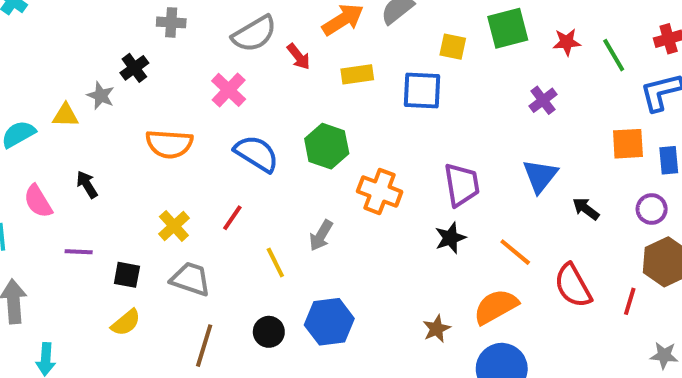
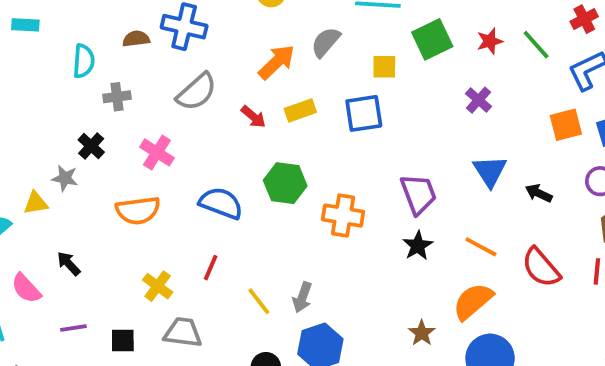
red arrow: (299, 57) -> (253, 117), moved
pink cross: (229, 90) -> (157, 152), moved
gray arrow: (321, 235) -> (302, 297), moved

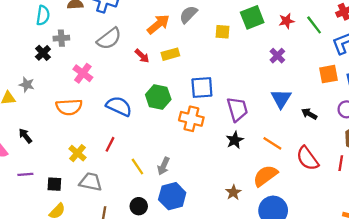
blue square: (364, 113) -> (202, 88), moved
black cross: (91, 146) -> (43, 53), moved

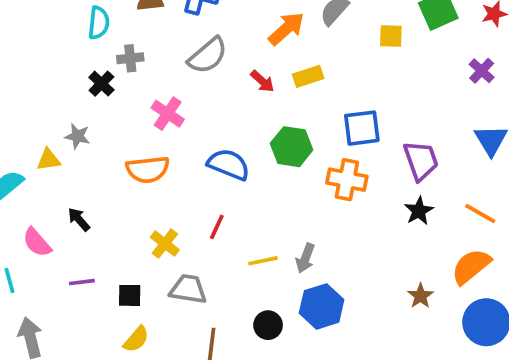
yellow line: (137, 166) -> (263, 261), turned -66

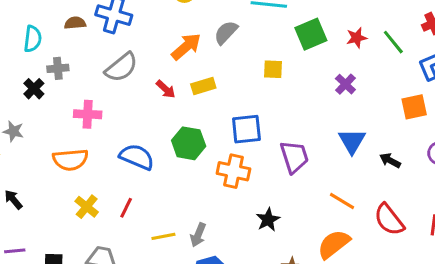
yellow square: (391, 36) -> (273, 69), moved
pink cross: (168, 114) -> (88, 114), turned -32
black star: (419, 211) -> (268, 220), moved
yellow cross: (165, 244) -> (87, 207), moved

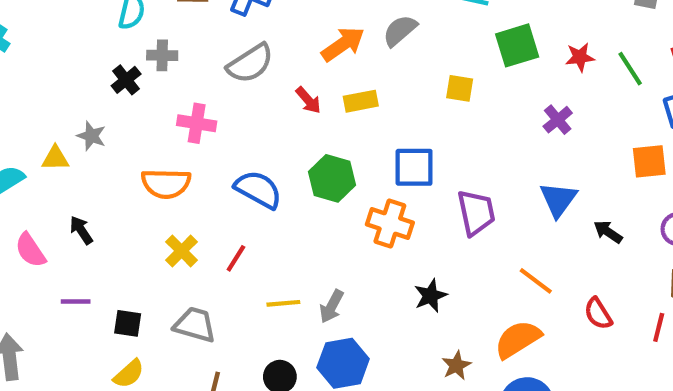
red semicircle: (389, 220) -> (598, 314), size x0.7

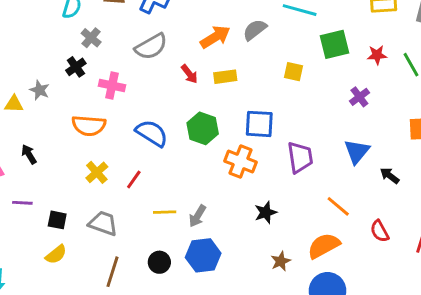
gray cross: (162, 55) -> (91, 38), turned 36
black cross: (126, 80) -> (76, 67), moved

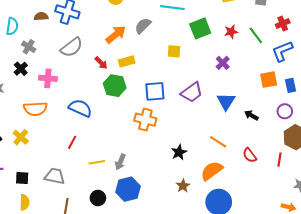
green hexagon: (203, 128) -> (115, 86), moved
purple trapezoid: (300, 157) -> (192, 92), moved, turned 70
yellow cross: (97, 172) -> (21, 137), moved
black star: (266, 212) -> (179, 152), moved
yellow semicircle: (56, 254) -> (25, 202), turned -42

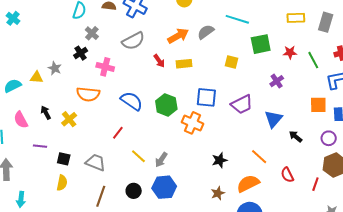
green hexagon: (115, 86) -> (166, 105), moved
yellow line: (97, 162) -> (138, 156), turned 42

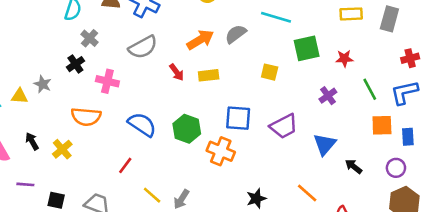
green line: (313, 60) -> (370, 89), moved

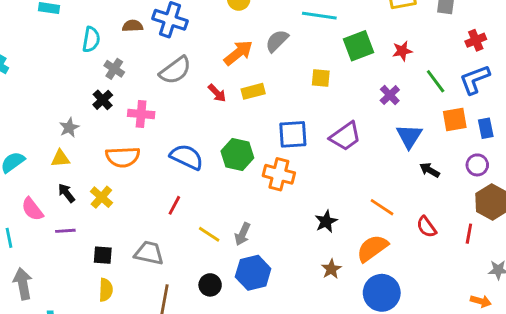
gray star: (43, 84) -> (69, 128), turned 30
yellow triangle: (20, 96) -> (60, 158), moved
blue triangle: (325, 144) -> (409, 136), moved
purple line: (25, 184) -> (65, 231), moved

